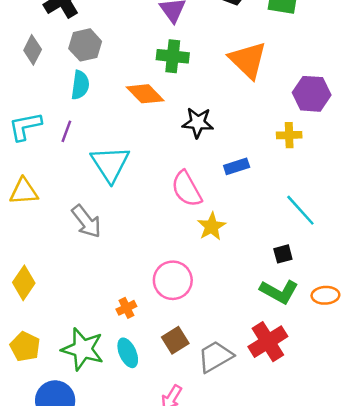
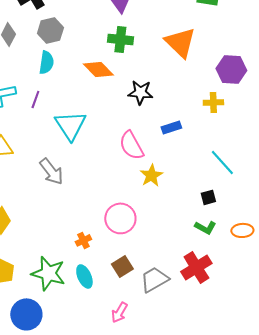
green L-shape: (279, 292) -> (205, 227), size x0.7

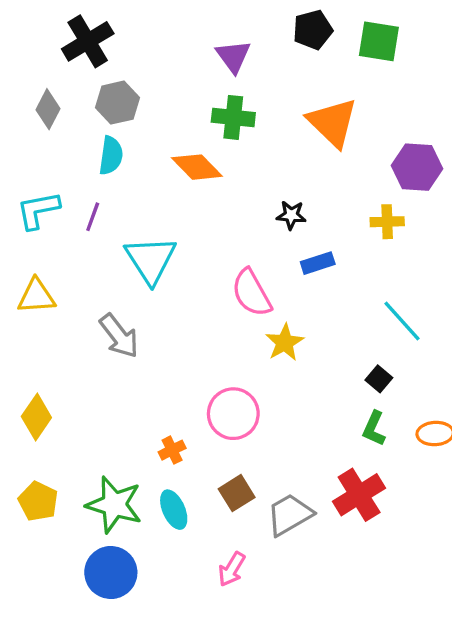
black star: (140, 92) -> (291, 215), moved, size x0.7
black square: (208, 197) -> (379, 379), turned -35
green L-shape: (205, 227) -> (374, 429), turned 85
blue circle: (26, 314) -> (111, 572), moved

